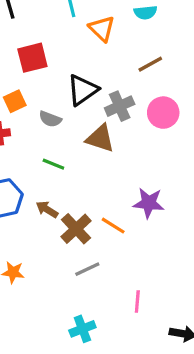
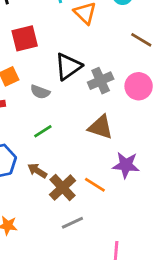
brown line: (150, 64) -> (141, 40), moved, turned 60
brown triangle: (100, 138) -> (101, 127), moved
green line: (53, 164) -> (43, 131), turned -54

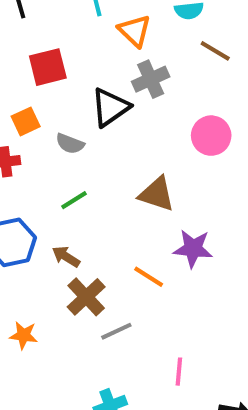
brown line: (141, 40) -> (215, 51), moved
gray cross: (101, 81) -> (151, 79), moved
brown cross: (63, 188) -> (86, 297), moved

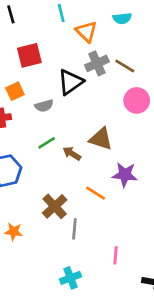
brown line: (215, 51) -> (125, 66), moved
gray semicircle: (70, 144) -> (44, 106), turned -36
brown arrow: (66, 257) -> (72, 153), moved
gray line: (116, 331) -> (74, 229), turned -60

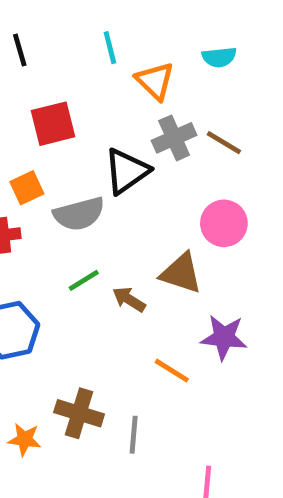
pink circle: (137, 100) -> (224, 223), moved
gray semicircle: (44, 106) -> (79, 214), size x1.5
brown cross: (55, 206) -> (79, 413), moved, turned -30

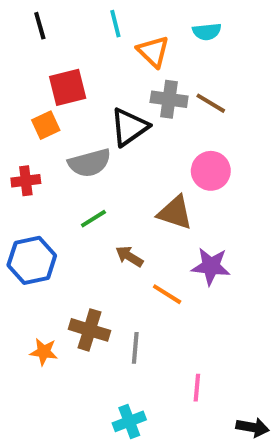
gray cross: (174, 138) -> (169, 99), turned 32
orange square: (27, 188) -> (46, 125), moved
brown arrow: (129, 299) -> (129, 256), moved

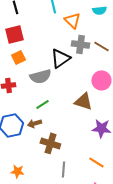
red square: (68, 87) -> (14, 34), moved
brown arrow: (129, 256) -> (34, 123), moved, turned -48
orange line: (167, 294) -> (96, 162), moved
brown cross: (89, 330) -> (50, 143), moved

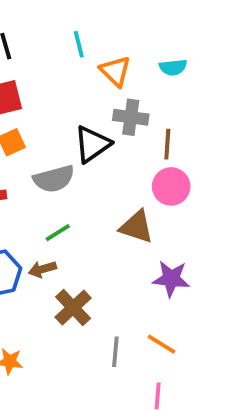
cyan semicircle: (99, 10) -> (173, 67), moved
brown line: (101, 46) -> (167, 144), moved, turned 63
brown cross: (50, 143) -> (73, 308), turned 30
gray line: (63, 169) -> (115, 352), moved

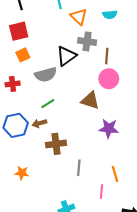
brown cross: (73, 308) -> (56, 144), turned 36
orange line: (161, 344) -> (115, 174), moved, turned 42

